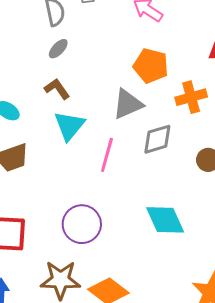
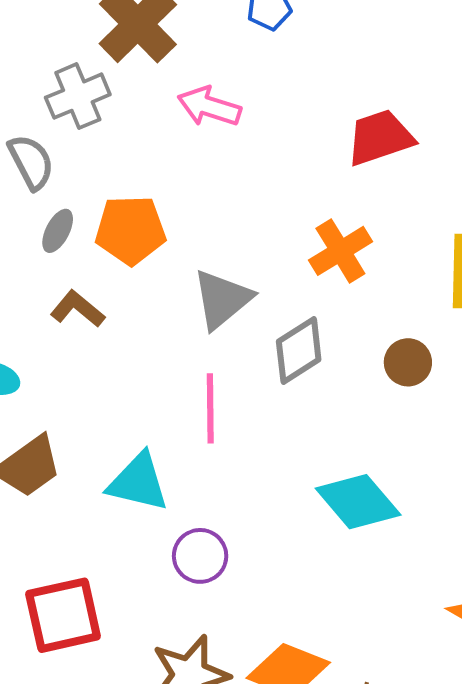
orange pentagon: (151, 66) -> (130, 230), moved
cyan triangle: (69, 126) -> (138, 482), moved, turned -40
purple circle: (82, 224) -> (200, 556), size x0.7

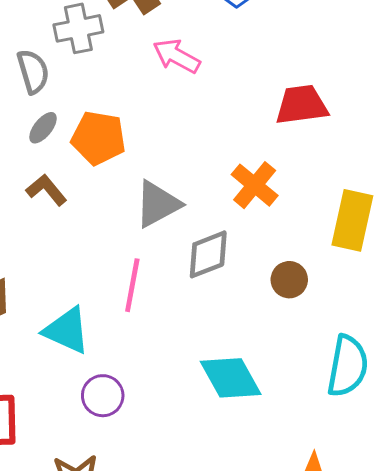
orange cross: (340, 251) -> (255, 185), turned -30

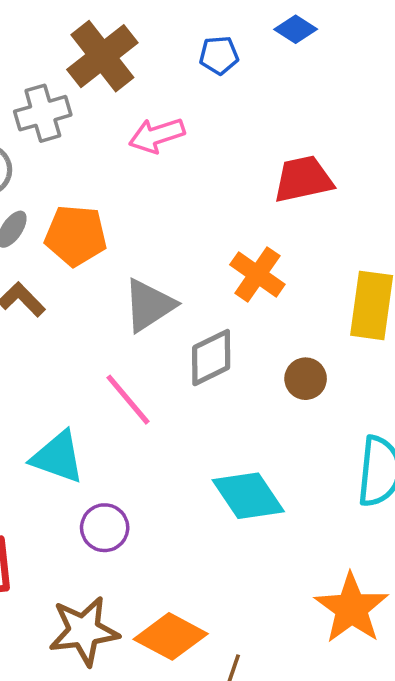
pink arrow: (176, 56) -> (157, 135), turned -42
pink line: (132, 285) -> (128, 400), turned -46

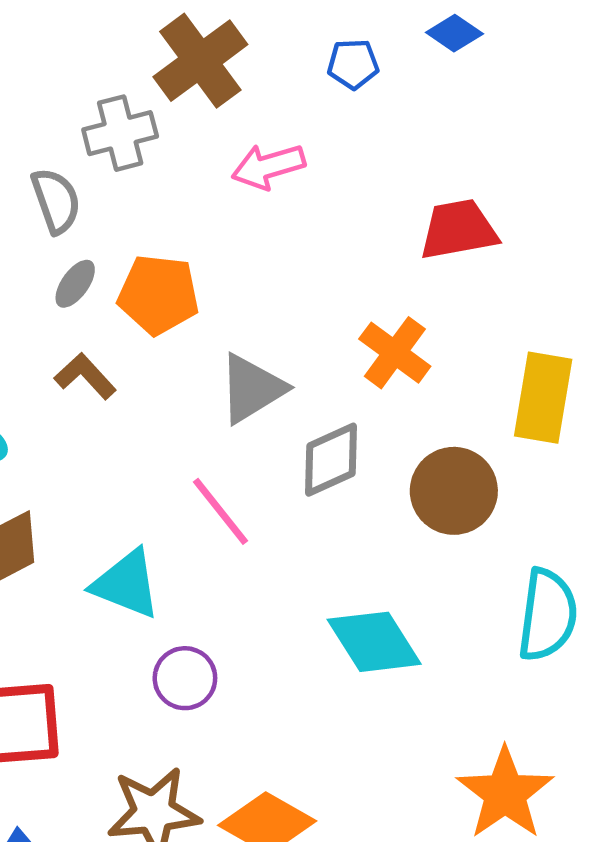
brown circle: (306, 379) -> (454, 491), size x1.6

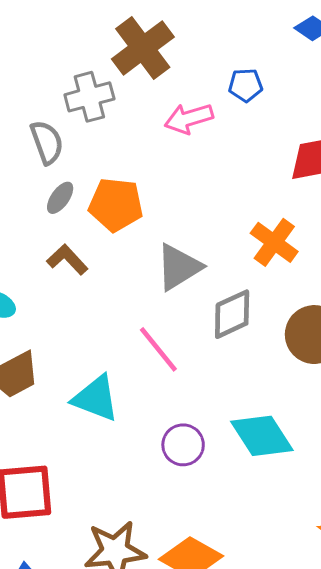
blue pentagon: (353, 64) -> (245, 85), moved
purple circle: (185, 678) -> (183, 445), moved

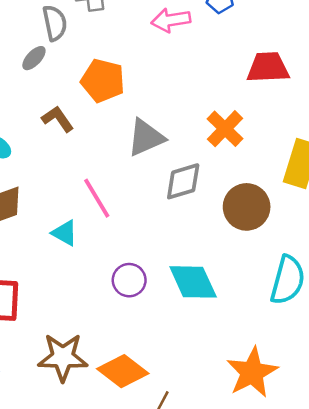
gray ellipse: (60, 198) -> (34, 58), moved
pink line: (158, 349) -> (97, 198), moved
cyan triangle: (96, 398) -> (65, 233), size x0.7

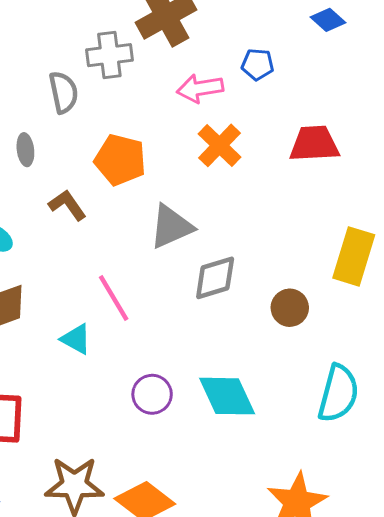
gray ellipse: (34, 58) -> (25, 150), moved, turned -50
orange cross: (225, 129) -> (220, 145), moved
brown circle: (247, 207) -> (290, 308), size x0.7

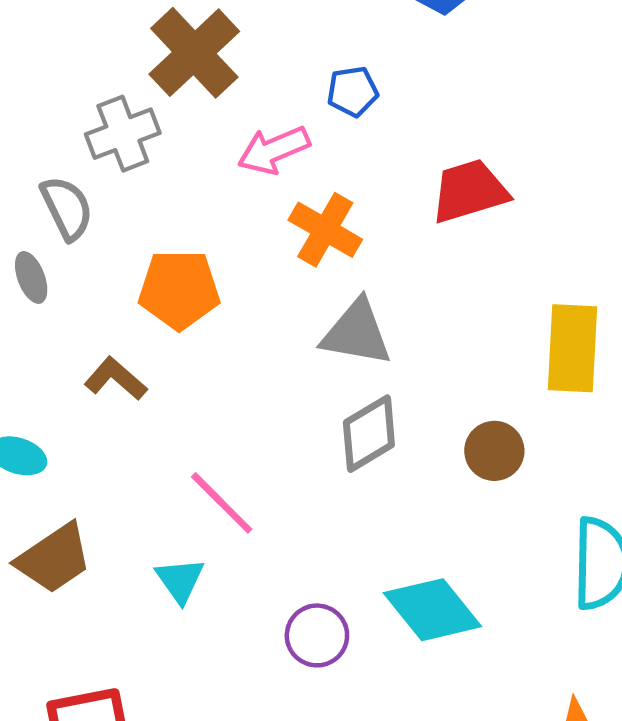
gray ellipse: (25, 150) -> (31, 277), moved
gray triangle: (171, 227) -> (357, 333), moved, turned 48
cyan triangle: (76, 339) -> (180, 580), turned 40

